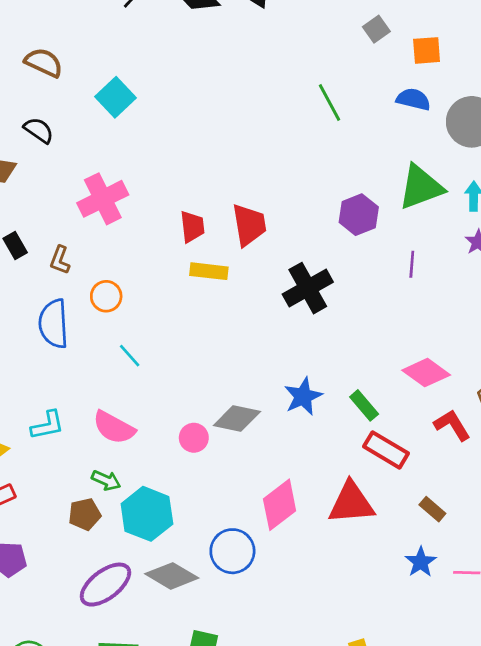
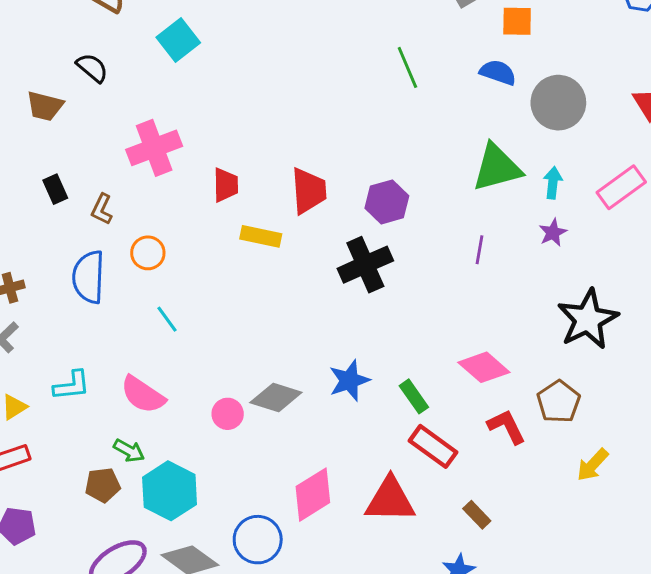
purple hexagon: (359, 215) -> (387, 202), moved
red trapezoid: (192, 227) -> (226, 185), moved

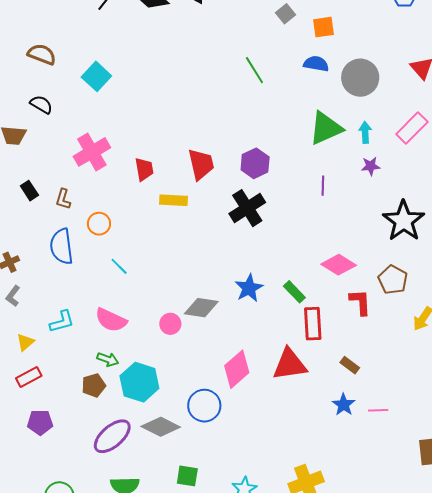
purple star: (553, 233) -> (371, 166), turned 30
red L-shape: (507, 426) -> (360, 302), turned 32
red rectangle: (433, 446) -> (313, 324), turned 60

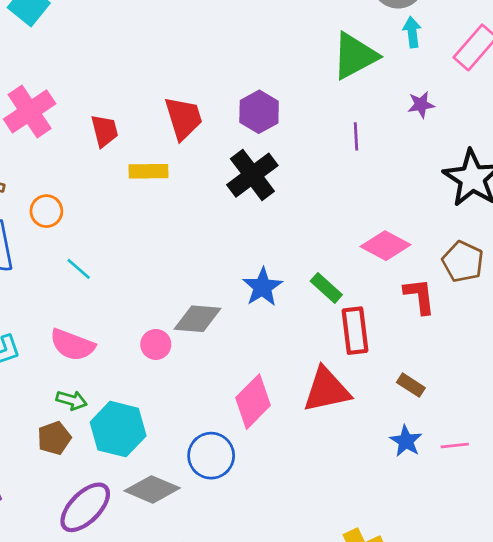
cyan arrow: (365, 132) -> (412, 32), moved

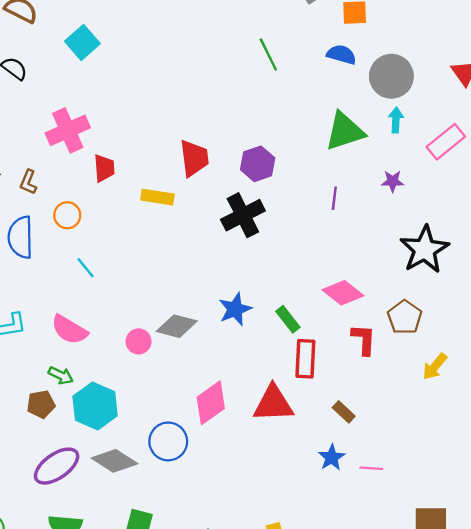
red trapezoid: (105, 131) -> (104, 168), moved

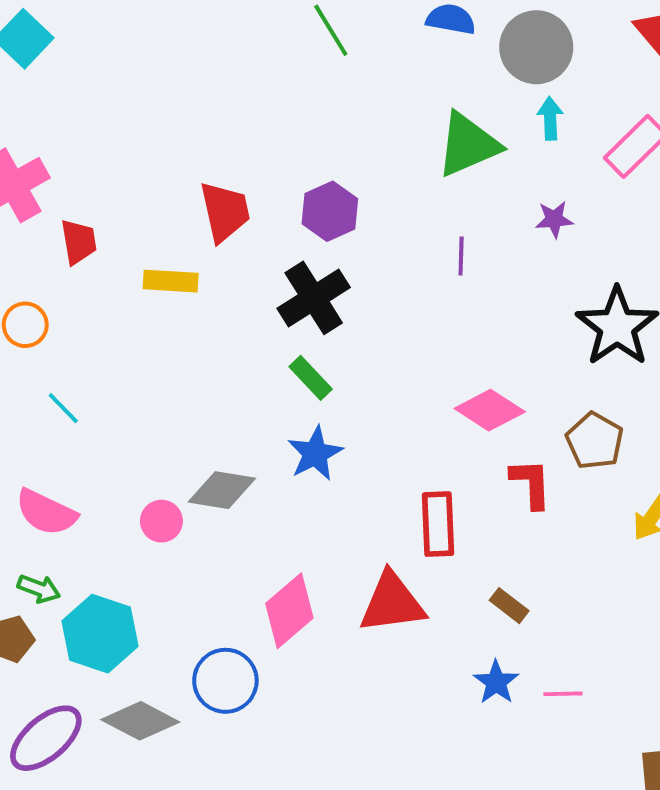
green rectangle: (288, 319) -> (311, 378), moved

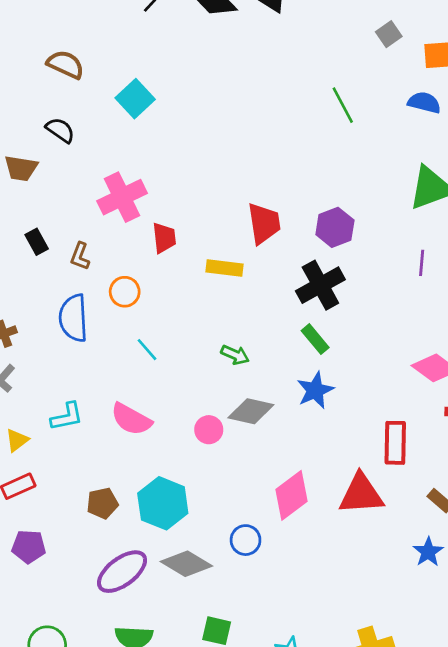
green arrow: (39, 589) -> (235, 355), moved
blue circle: (225, 681) -> (246, 540), size x0.7

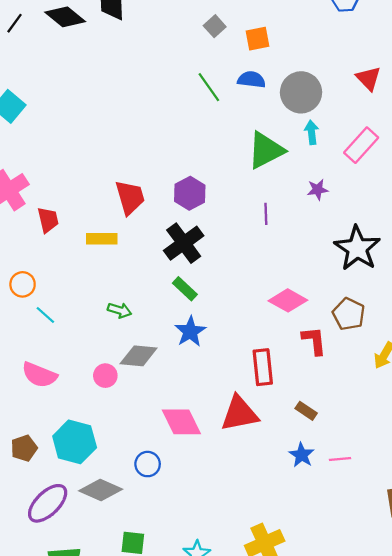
green line: (343, 105) -> (209, 87), moved
orange circle: (125, 292) -> (23, 284), moved
pink diamond: (292, 495) -> (181, 422), turned -72

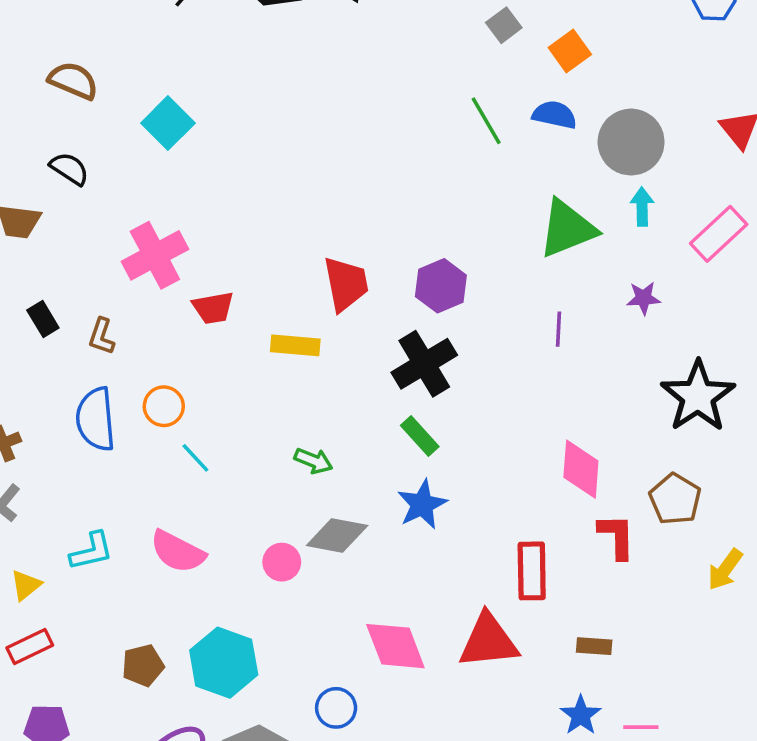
orange square: (258, 39) -> (570, 51), turned -30
red trapezoid: (48, 220) -> (213, 308), turned 88
pink diamond: (288, 300) -> (581, 469), turned 60
brown rectangle: (306, 411) -> (594, 646), turned -35

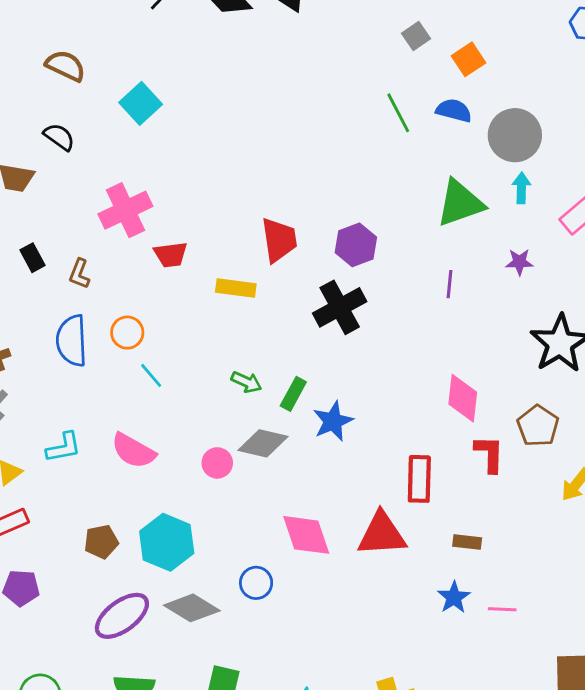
green rectangle: (420, 436) -> (293, 394), moved, turned 68

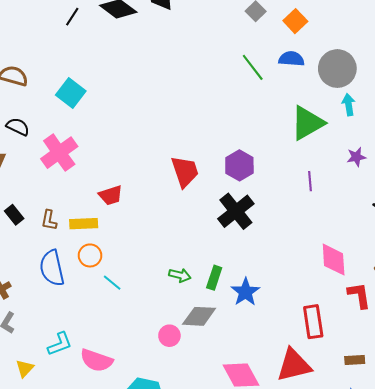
pink cross: (125, 210) -> (59, 153), moved
yellow rectangle: (236, 288) -> (84, 224), moved
pink semicircle: (133, 451) -> (96, 360), moved

